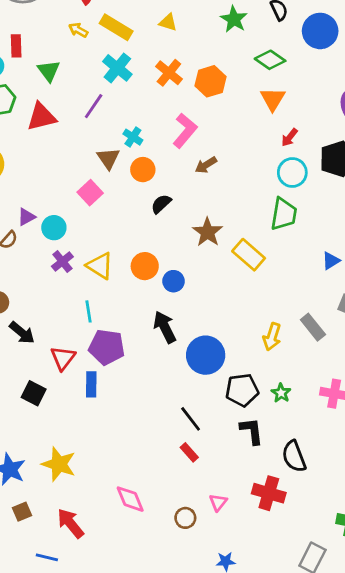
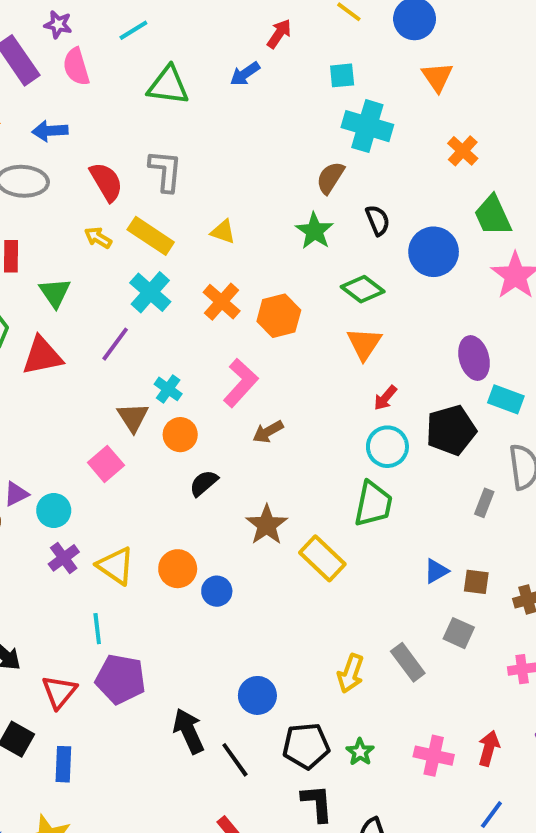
black arrow: (165, 327) -> (189, 731), moved
blue circle: (206, 355) -> (257, 695), size x0.7
blue rectangle: (91, 384) -> (63, 764), moved
black line: (191, 419) -> (235, 760), moved

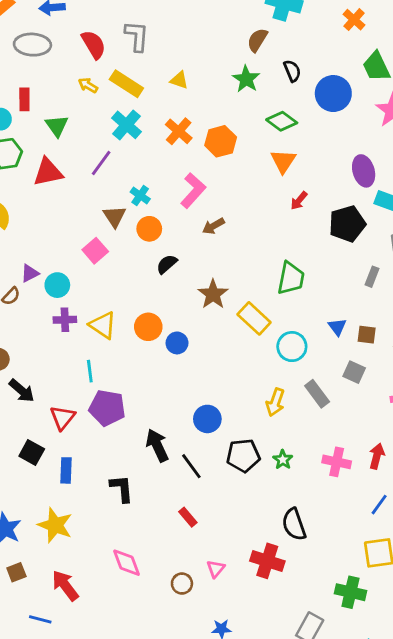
cyan circle: (387, 447) -> (292, 347), moved
purple cross: (64, 558) -> (65, 320), turned 35
blue triangle: (436, 571) -> (337, 327), turned -36
black L-shape: (317, 803) -> (122, 488), moved

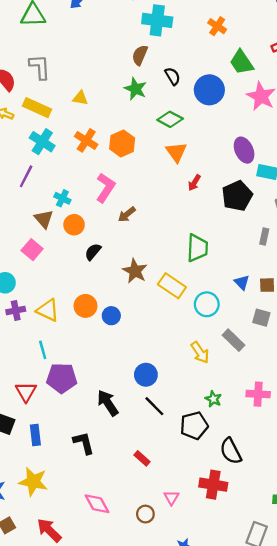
yellow arrow: (275, 402) -> (200, 352), turned -45
black pentagon: (243, 456) -> (194, 426), moved
black line: (191, 466) -> (154, 406), moved

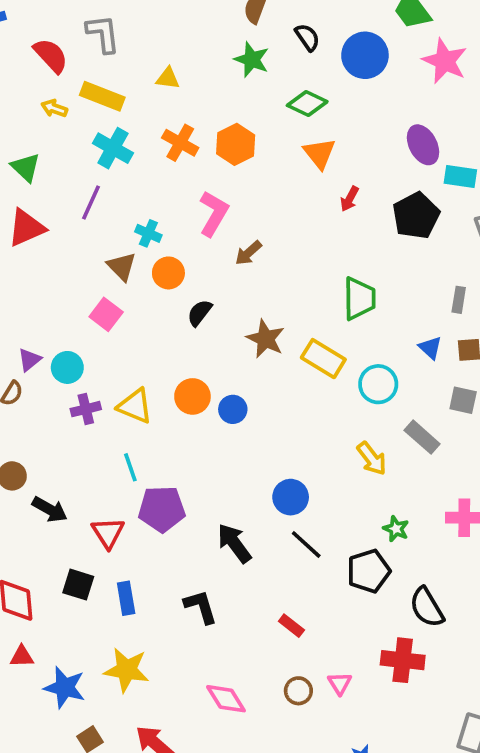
gray rectangle: (264, 236) -> (459, 300), moved
brown circle: (145, 514) -> (298, 691), moved

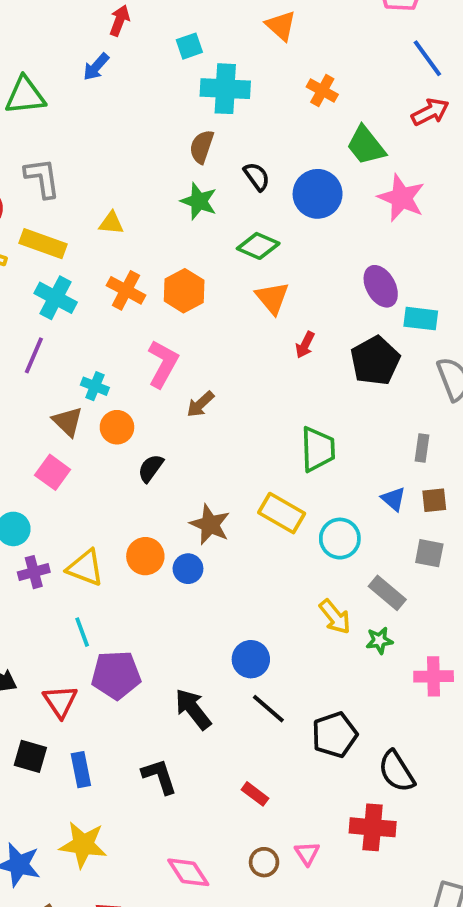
brown star: (266, 339) -> (210, 525), moved
green star: (396, 529) -> (379, 641), moved, turned -30

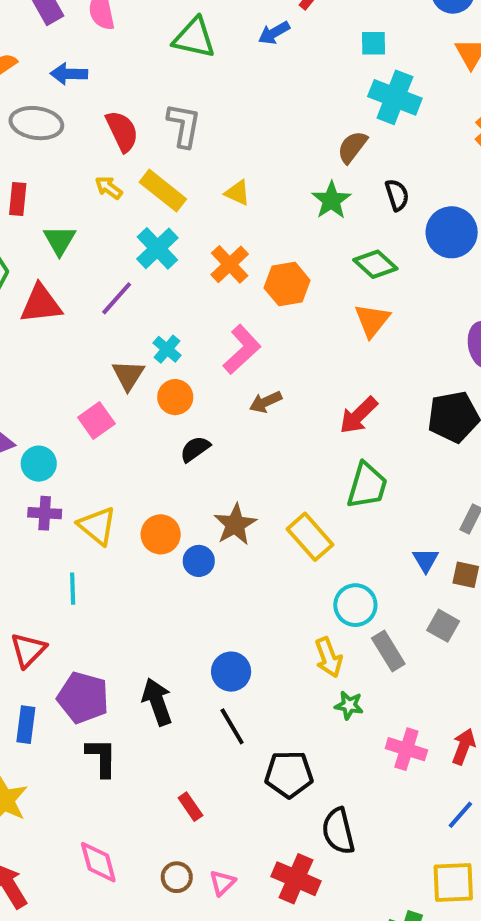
red arrow: (305, 345) -> (359, 415), moved, size x1.5
cyan circle: (340, 539) -> (355, 605), moved
green star: (379, 641) -> (349, 705), moved
purple pentagon: (116, 675) -> (83, 698), moved

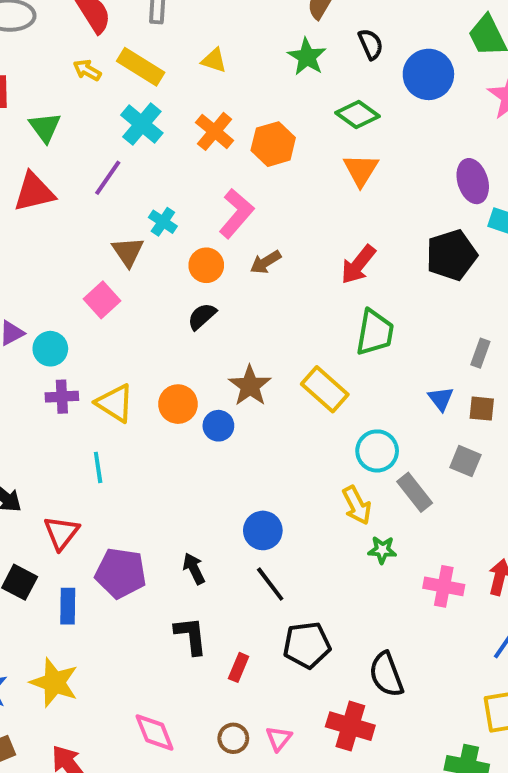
orange circle: (175, 397) -> (206, 265), moved
black arrow: (157, 702) -> (194, 569), size x0.7
black L-shape: (101, 757) -> (191, 636), moved
black pentagon: (289, 774) -> (307, 645), moved
red rectangle: (190, 807) -> (239, 667), turned 64

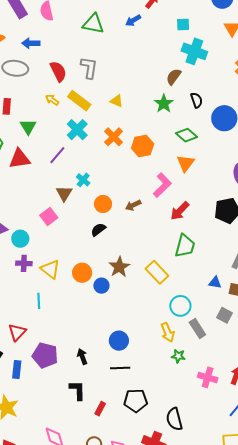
pink L-shape: (236, 213) -> (162, 185), moved
blue triangle: (441, 399) -> (215, 283), turned -48
black line: (270, 584) -> (120, 368), turned -60

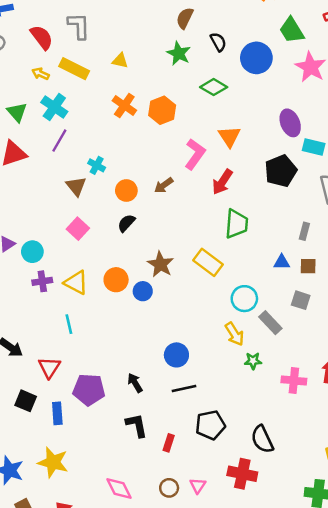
cyan cross: (77, 130) -> (54, 107), moved
orange triangle: (186, 163) -> (229, 136), moved
pink square: (49, 216) -> (78, 229), moved

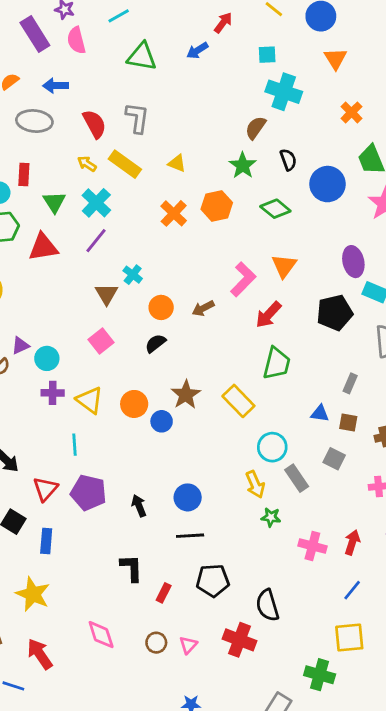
orange hexagon: (162, 110) -> (217, 206), moved
black arrow: (135, 383) -> (139, 506), moved
purple pentagon: (89, 390) -> (88, 493), moved

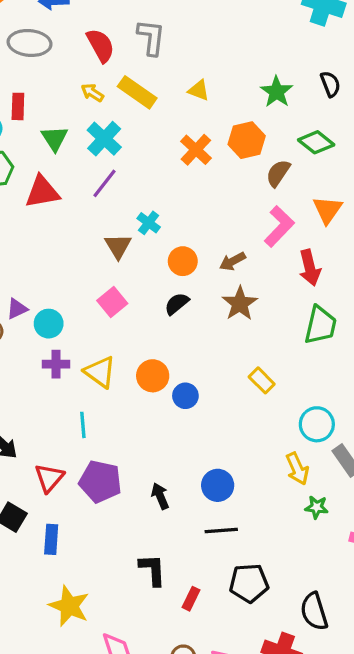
brown semicircle: (256, 128) -> (278, 173), moved
red arrow: (268, 315) -> (310, 268), turned -56
brown star: (186, 395) -> (240, 304), moved
yellow rectangle: (238, 401) -> (262, 380), moved, size x0.7
yellow star: (33, 594) -> (69, 606), moved

